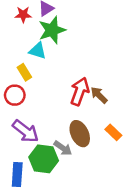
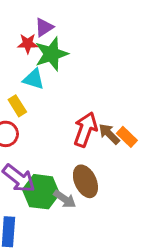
red star: (23, 15) -> (28, 44), moved
orange rectangle: (113, 132) -> (127, 137), moved
green hexagon: (44, 159) -> (41, 192), moved

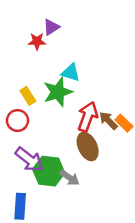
green star: (51, 54) -> (58, 92), moved
cyan triangle: (34, 79) -> (71, 72), moved
brown ellipse: (85, 181) -> (88, 147), moved

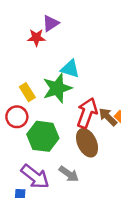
purple arrow: (29, 159) -> (35, 177), moved
green hexagon: (49, 171) -> (43, 136), moved

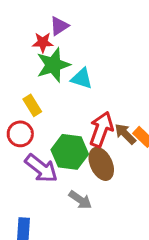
green star: (57, 88) -> (53, 65), moved
green hexagon: (43, 136) -> (70, 152), moved
purple arrow: (35, 177) -> (41, 168), moved

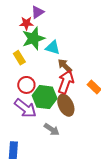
yellow rectangle: (32, 105) -> (19, 58), moved
red circle: (20, 134) -> (26, 85), moved
brown arrow: (125, 134) -> (65, 66), moved

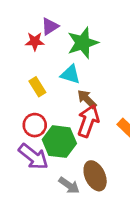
green star: (33, 38) -> (83, 43), moved
yellow rectangle: (19, 58) -> (37, 87), moved
brown ellipse: (66, 105) -> (95, 176), moved

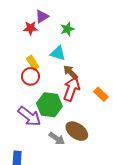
green star: (83, 43) -> (67, 29), size x0.6
red circle: (35, 125) -> (30, 76), moved
brown ellipse: (95, 176) -> (77, 131), turned -30

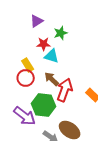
red star: (30, 28) -> (44, 44), moved
brown arrow: (70, 72) -> (52, 79), moved

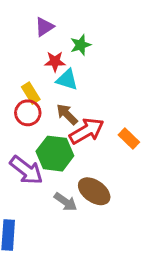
red arrow: (65, 90) -> (87, 131), turned 40

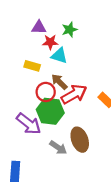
purple triangle: (44, 27) -> (39, 27), moved, turned 35
yellow rectangle: (31, 93) -> (32, 66), turned -42
red circle: (28, 113) -> (46, 92), moved
brown ellipse: (94, 191) -> (80, 140), turned 35

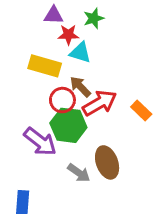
yellow rectangle: (32, 66) -> (45, 66), size x1.5

